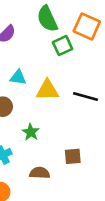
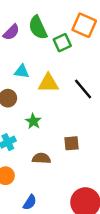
green semicircle: (47, 19) -> (38, 28), moved
black line: (85, 96) -> (83, 89), turned 35

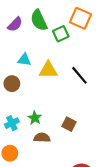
green star: (33, 121) -> (35, 118), moved
brown square: (71, 143) -> (69, 124), turned 32

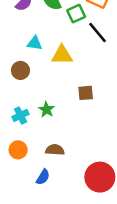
black line: (79, 75) -> (97, 33), moved
brown square: (69, 124) -> (86, 93), moved, turned -32
brown semicircle: (42, 138) -> (55, 150), moved

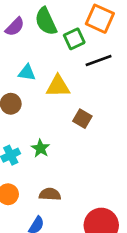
black line: (97, 33) -> (99, 61), turned -70
brown square: (86, 93) -> (82, 119), moved, turned 35

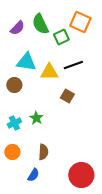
black line: (99, 61) -> (73, 65), moved
cyan triangle: (27, 73) -> (26, 62), size x1.5
brown semicircle: (50, 194) -> (43, 152), turned 91

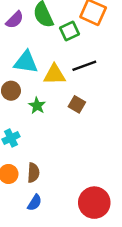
green star: (36, 118) -> (37, 106), moved
brown semicircle: (43, 152) -> (33, 173), moved

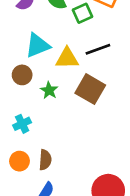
cyan triangle: (26, 62) -> (37, 45), turned -30
brown square: (77, 104) -> (90, 89), size x1.6

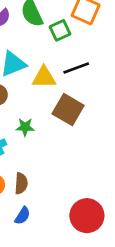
green star: (49, 90) -> (25, 127), moved, turned -30

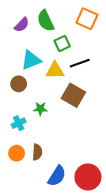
green square: (60, 30) -> (62, 44), moved
blue semicircle: (22, 216) -> (57, 176), moved, size x1.5

